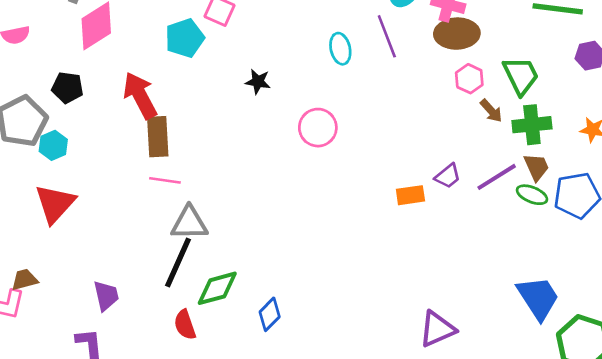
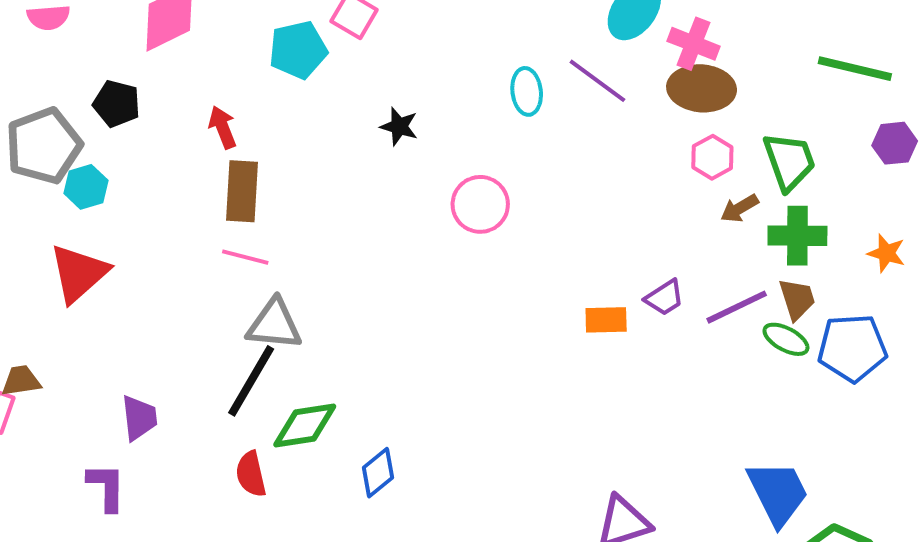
purple line: (387, 36) -> (597, 81), turned -39
red arrow: (140, 95) -> (223, 127), size x0.6
brown arrow: (491, 111) -> (740, 208), turned 95

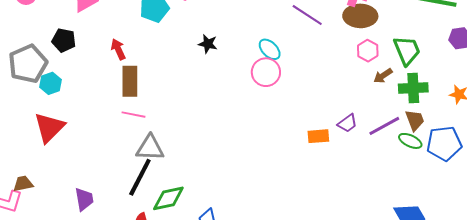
cyan ellipse: (527, 91) -> (270, 49), moved, turned -35
pink circle: (480, 204) -> (266, 72), moved

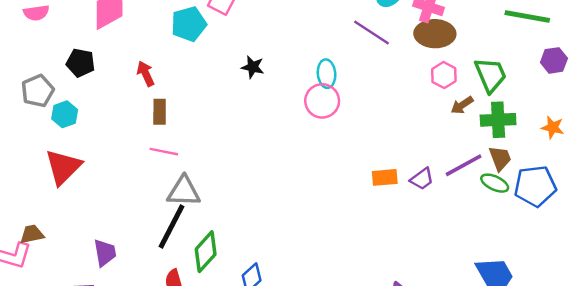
cyan ellipse: (270, 49) -> (327, 74), turned 40
gray pentagon: (28, 64) -> (38, 91), size x0.7
brown rectangle: (130, 81) -> (160, 112), size x0.7
purple trapezoid: (347, 123) -> (422, 179), moved
green diamond: (168, 198) -> (206, 252), turned -36

